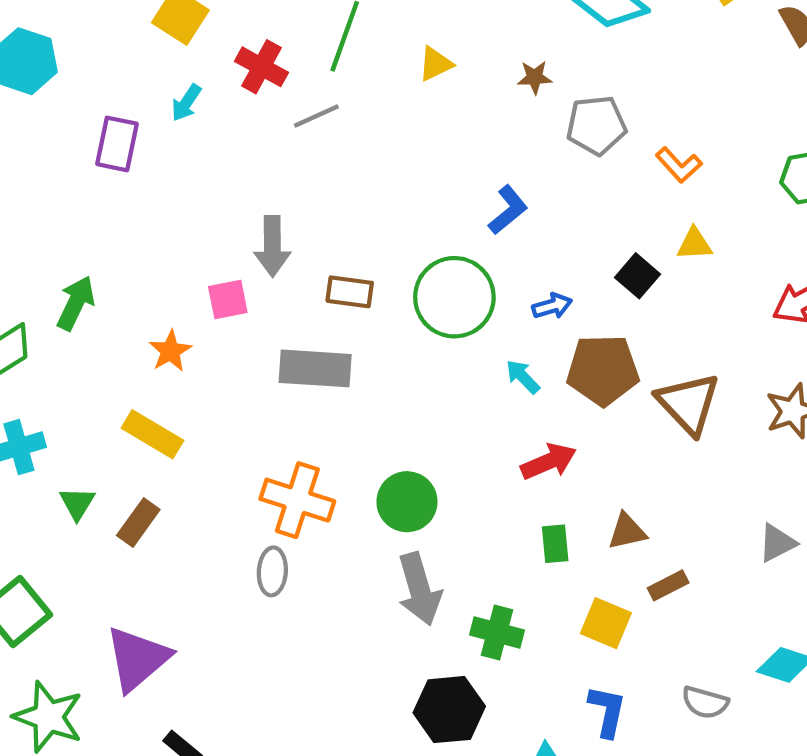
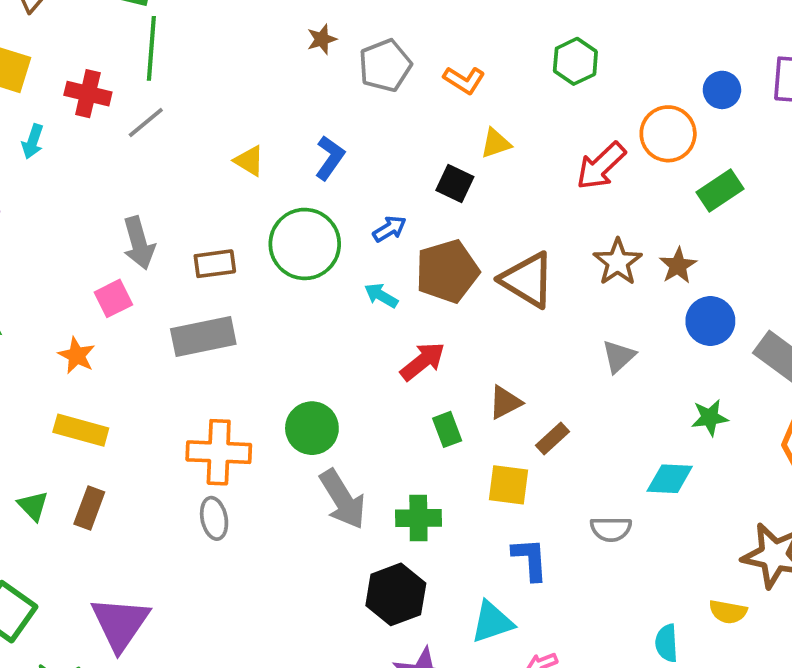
yellow triangle: (435, 64) -> (249, 161), moved, turned -48
gray triangle: (777, 543) -> (619, 356), moved

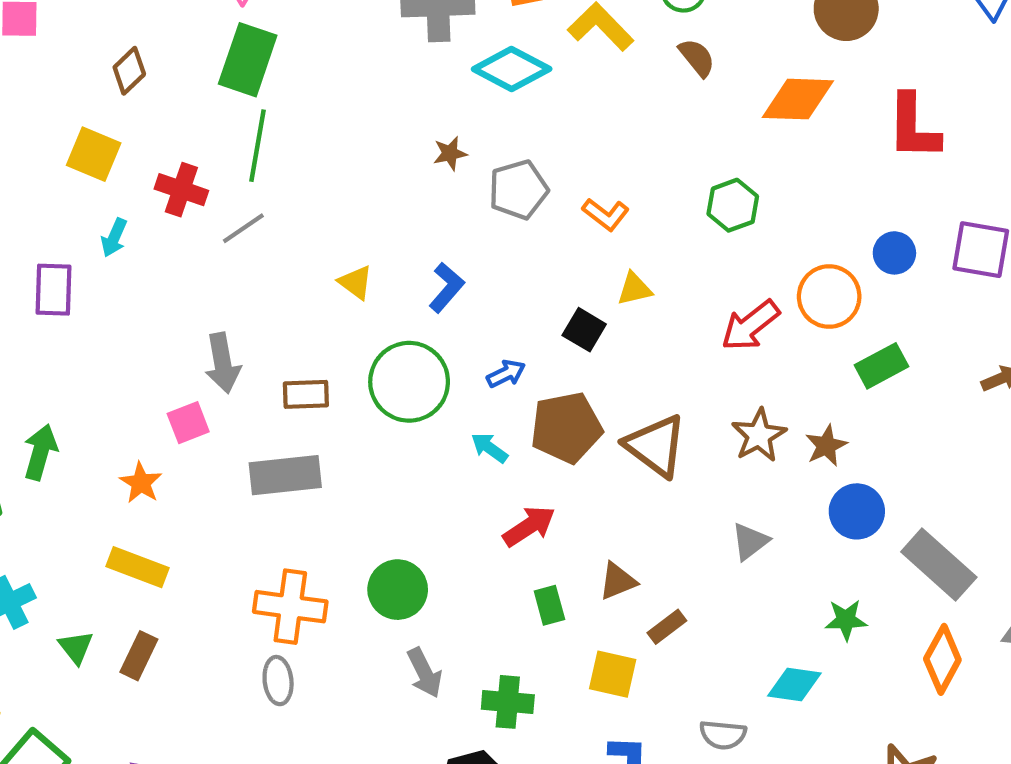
gray arrow: (343, 499) -> (425, 673), size x0.7

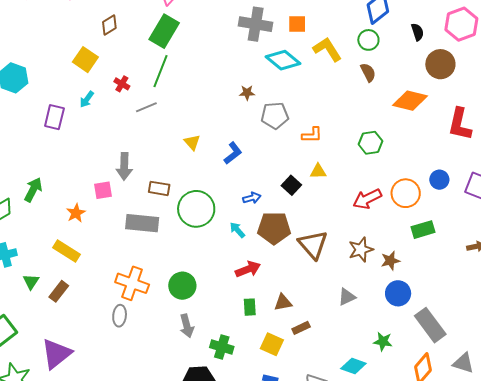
red cross: (181, 190) -> (122, 84), size x0.7
orange L-shape: (606, 214) -> (312, 135), turned -50
green circle: (409, 382) -> (196, 209), moved

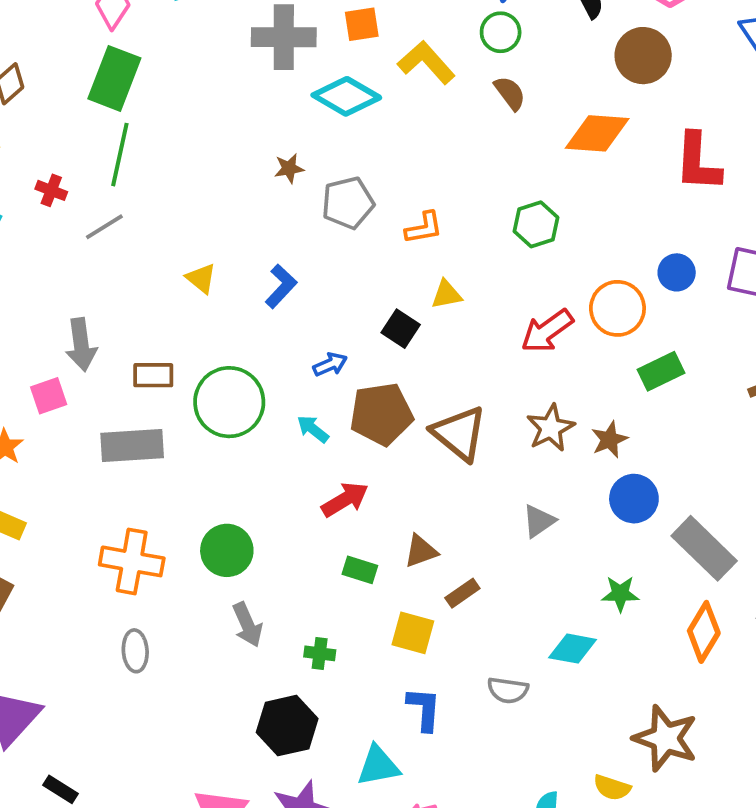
green rectangle: (250, 307) -> (360, 570), turned -60
gray ellipse: (120, 316) -> (135, 651), moved
green cross: (222, 347) -> (320, 653), size x0.7

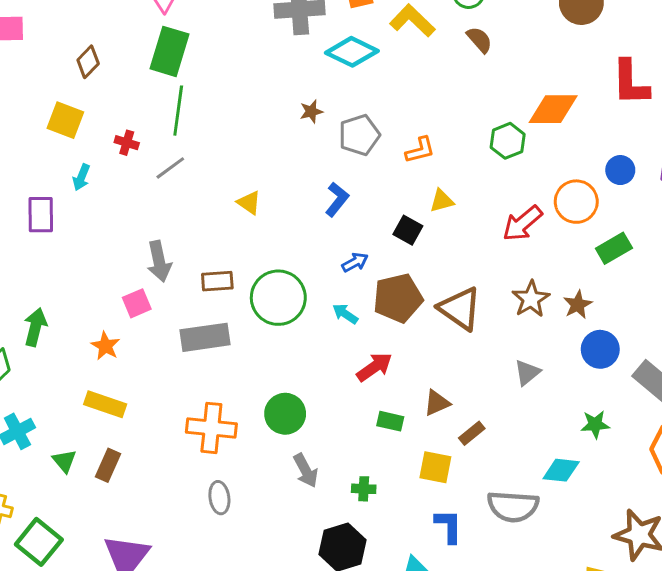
orange diamond: (597, 133) -> (553, 109), moved
blue L-shape: (281, 286) -> (337, 199), moved
gray semicircle: (508, 690) -> (513, 506), size x1.6

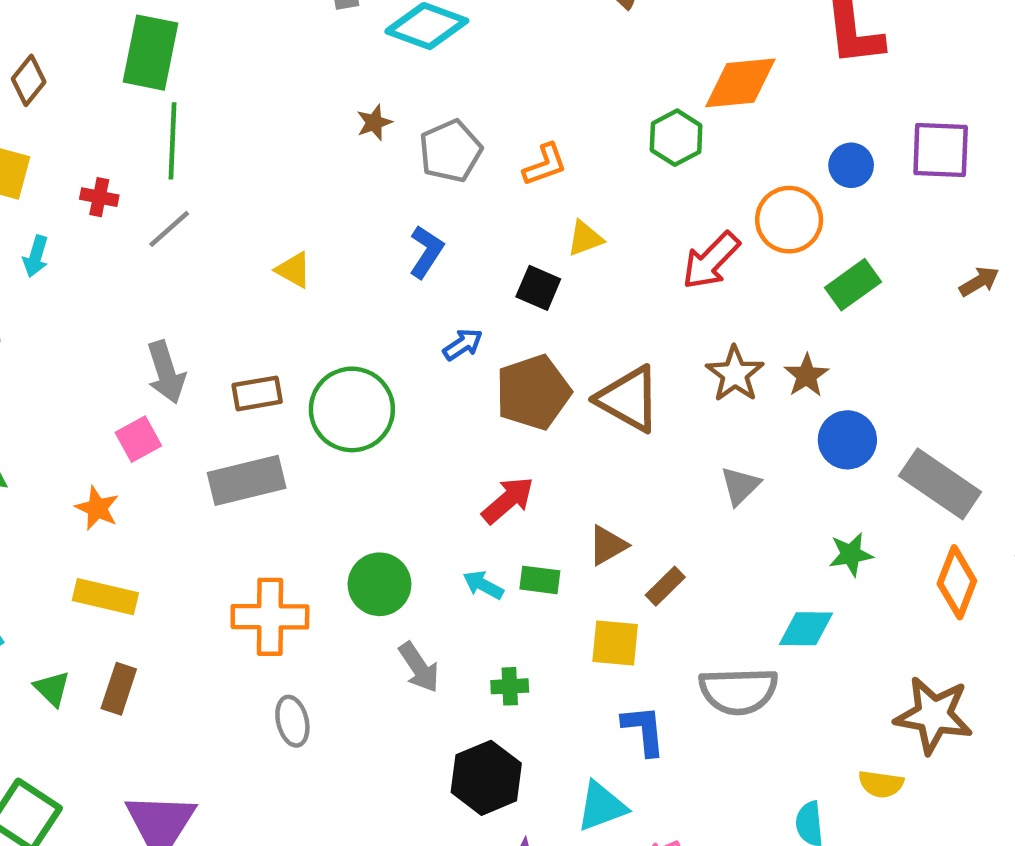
cyan arrow: (345, 314) -> (483, 585), moved

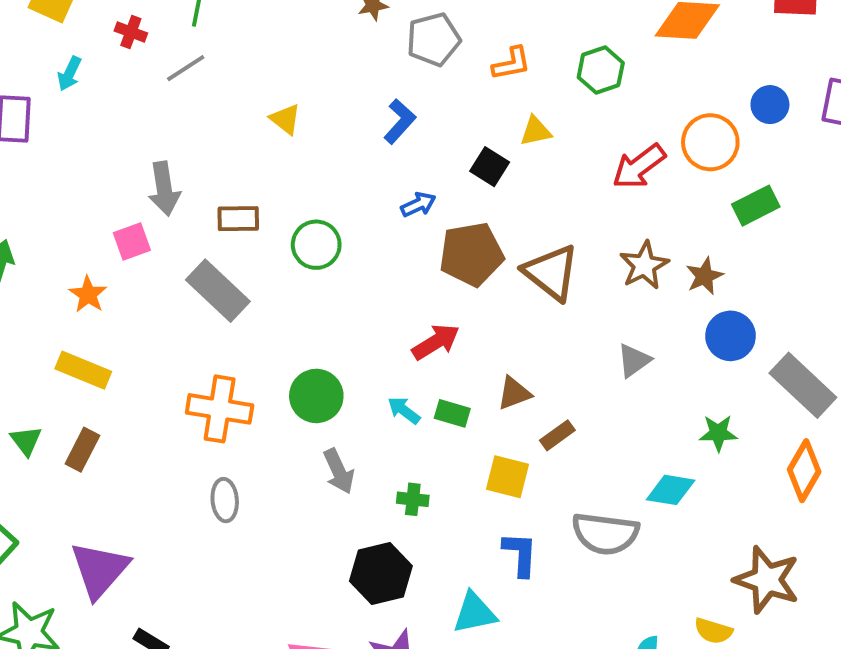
green hexagon: (676, 138) -> (601, 70), moved
green circle: (352, 409) -> (316, 245), size x0.7
gray rectangle: (247, 480) -> (218, 291), turned 48

